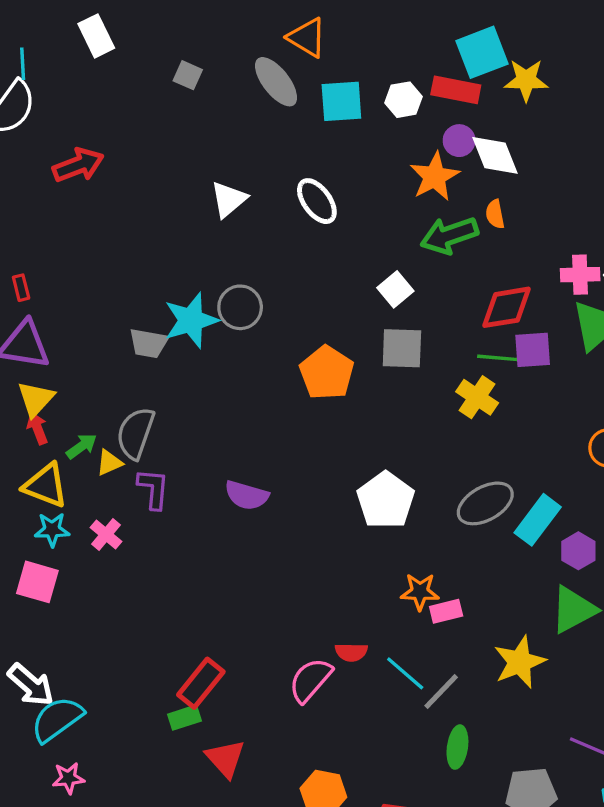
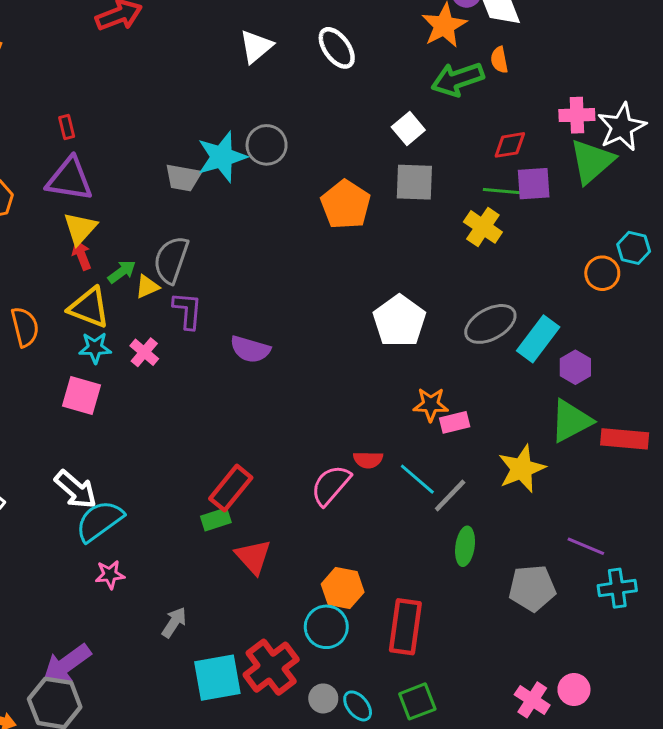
red diamond: (507, 307) -> (510, 145), size x0.7
purple semicircle: (247, 495) -> (250, 349), moved

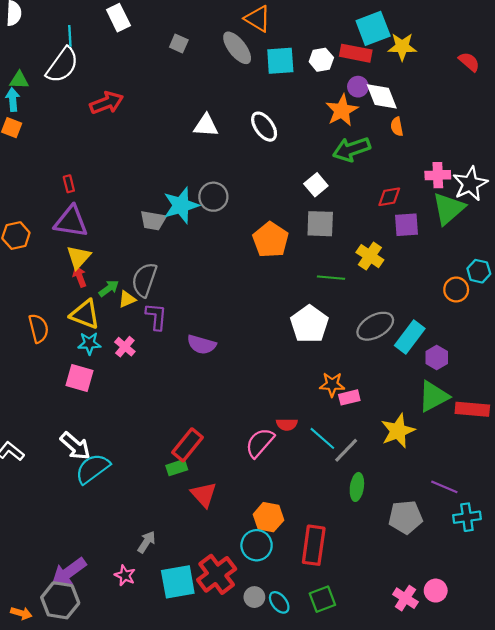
white triangle: (256, 46) -> (206, 125), turned 44
orange semicircle: (499, 60) -> (397, 127), moved
green line: (502, 191) -> (331, 278), moved
pink star: (110, 575) -> (125, 575), moved, turned 30

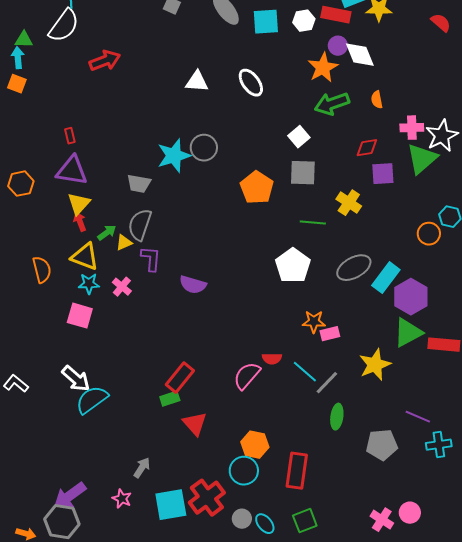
orange semicircle: (397, 127) -> (377, 100), moved
gray trapezoid: (153, 220) -> (139, 184), moved
purple hexagon: (437, 357) -> (411, 297), size x1.6

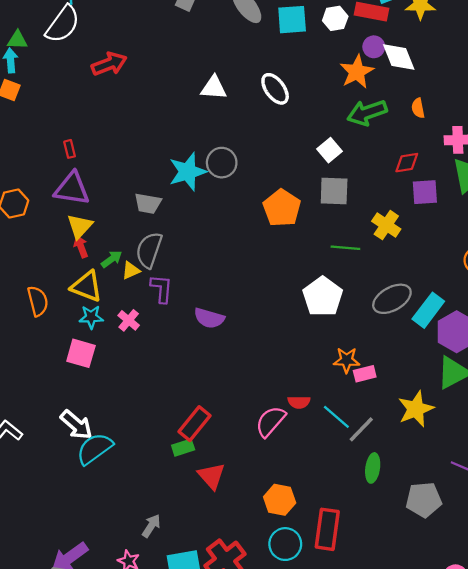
cyan circle: (244, 471) -> (285, 544), moved

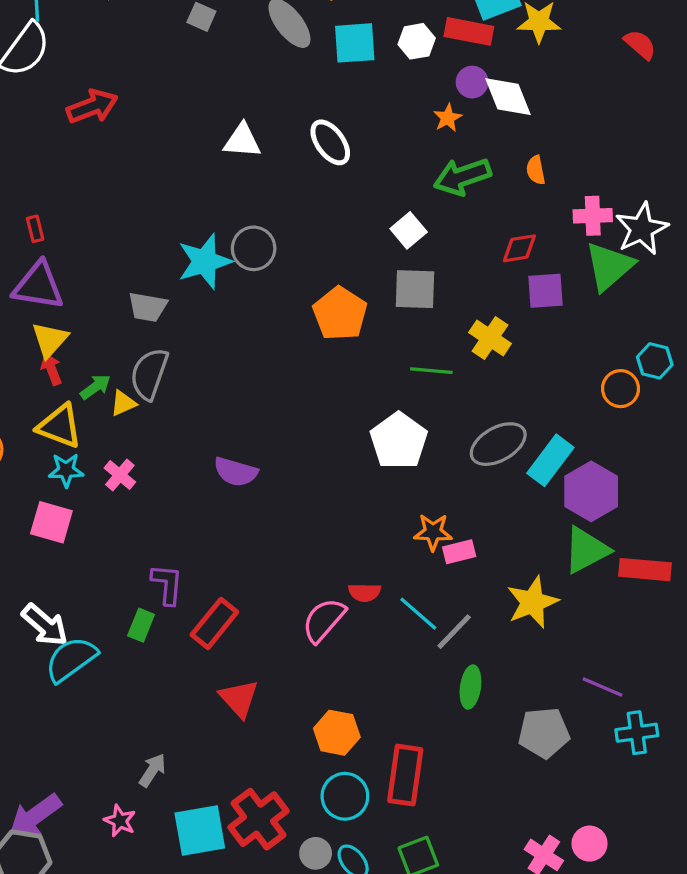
orange star: (357, 72) -> (448, 118), size x0.6
purple L-shape: (162, 289) -> (167, 584), moved
green rectangle: (183, 448) -> (141, 625), moved, turned -50

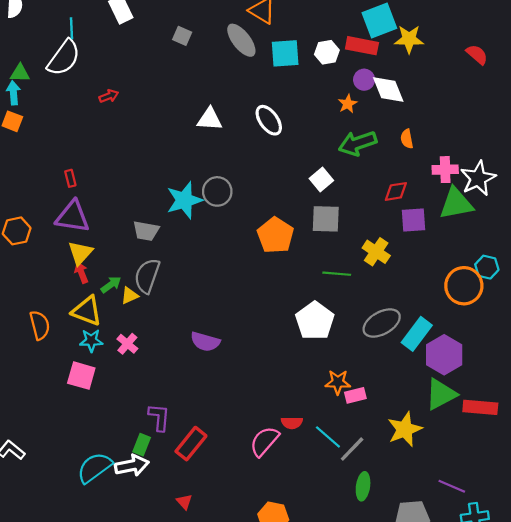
red arrow: (92, 106) -> (109, 96), size x0.6
green triangle: (609, 266) -> (456, 204), turned 30
orange circle: (621, 389) -> (464, 286), size x1.5
white arrow: (45, 625) -> (132, 465), moved, turned -52
red triangle: (239, 698) -> (184, 502), moved, size x0.6

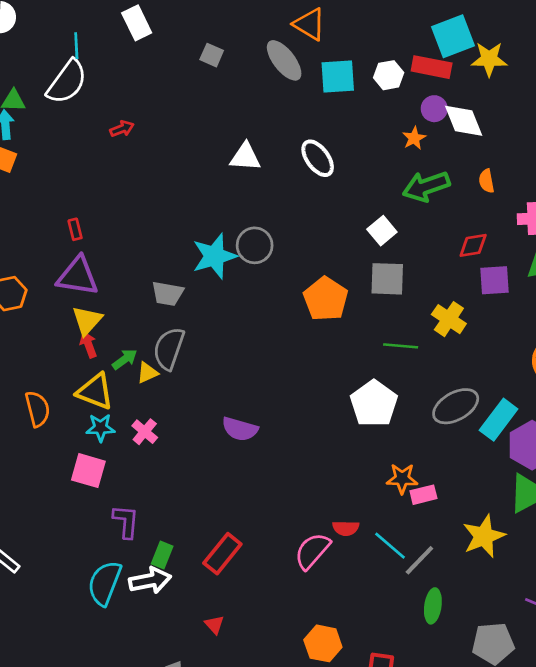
purple L-shape: (159, 417) -> (126, 521), moved
cyan semicircle: (94, 468) -> (104, 583), turned -33

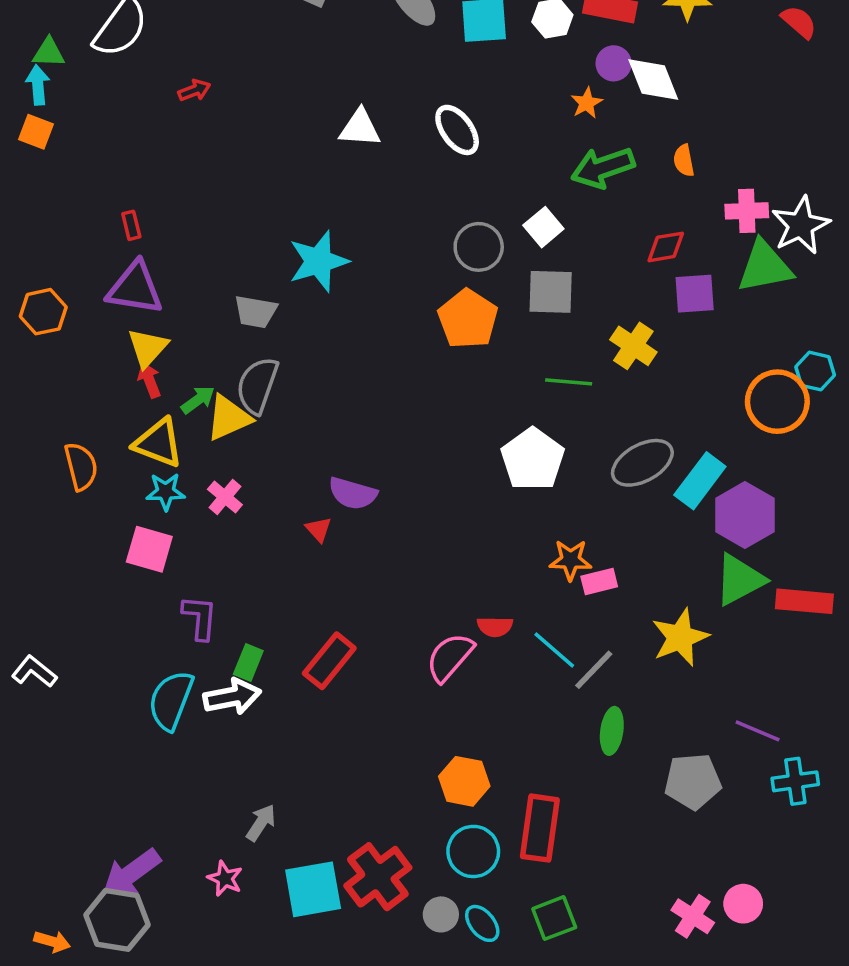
gray circle: (255, 245) -> (479, 247), moved
yellow triangle: (147, 373) -> (229, 418), size x1.6
red triangle: (214, 625) -> (318, 529), moved

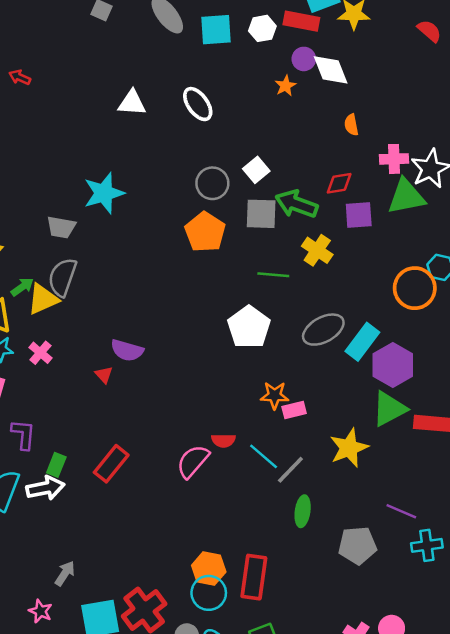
red arrow: (194, 90) -> (20, 77), turned -135
green arrow: (603, 168) -> (296, 204), moved, turned 39
orange hexagon: (464, 781) -> (209, 569), moved

